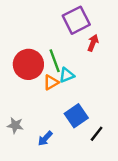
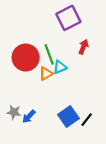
red arrow: (93, 43) -> (83, 47), moved
blue square: (76, 116) -> (68, 116), moved
blue arrow: (45, 138) -> (29, 116), moved

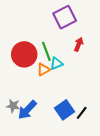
blue arrow: (29, 116) -> (27, 110), size x1.5

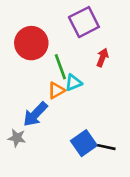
red circle: (24, 54) -> (31, 43), moved
blue arrow: (27, 110) -> (35, 114), moved
black line: (82, 113) -> (106, 147), turned 64

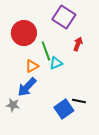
purple square: (84, 22) -> (64, 17), turned -30
orange triangle: (56, 90) -> (32, 66), moved
black line: (106, 147) -> (79, 101), moved

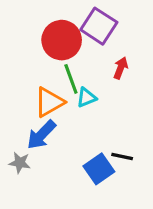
red circle: (24, 33) -> (62, 40), moved
orange triangle: (32, 66) -> (49, 102), size x1.5

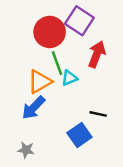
red arrow: (121, 68) -> (97, 54), size x1.5
black line: (122, 156) -> (98, 114), moved
gray star: (20, 163) -> (26, 150), moved

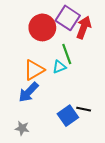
red arrow: (97, 54) -> (84, 27), moved
green line: (57, 63) -> (67, 54), moved
black line: (98, 114) -> (84, 109), moved

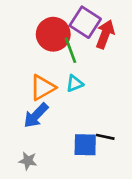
green line: (67, 54) -> (71, 50), moved
blue square: (68, 116) -> (85, 145), turned 36

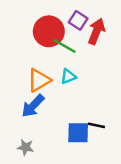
purple square: (85, 22) -> (78, 20), size x0.7
green line: (71, 50) -> (65, 46), turned -40

